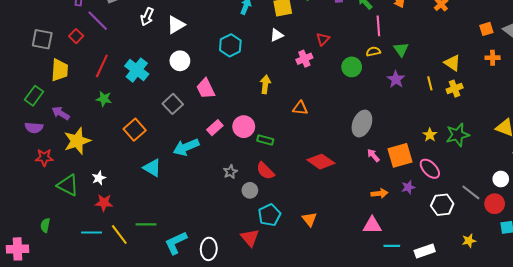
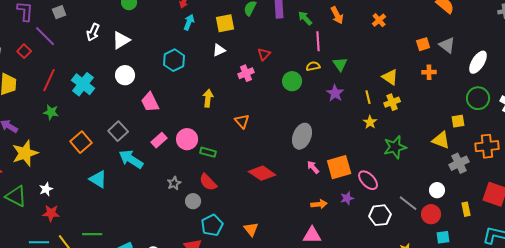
gray square: (173, 104) -> (118, 131), moved
orange triangle: (300, 108) -> (242, 121), turned 42
yellow star: (430, 135) -> (370, 122), moved
cyan arrow: (186, 147) -> (131, 159), turned 55

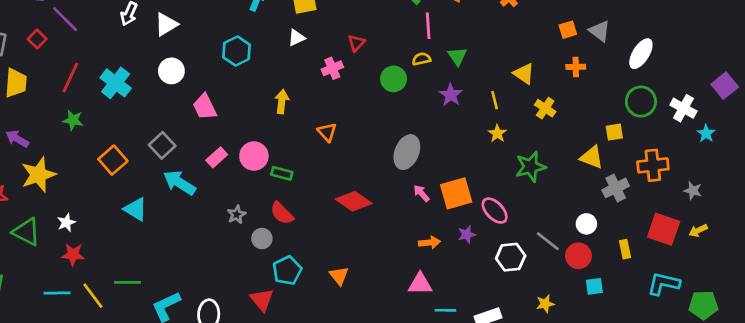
yellow cross: (392, 102) -> (545, 108), moved, turned -35

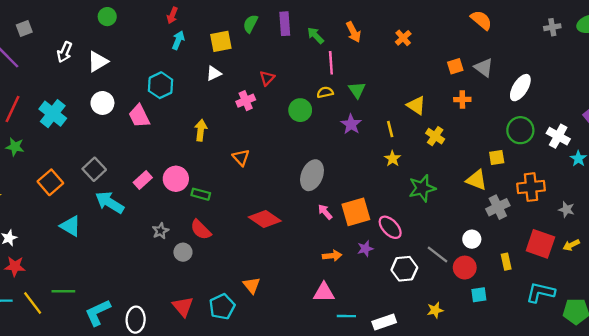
pink trapezoid: (205, 107) -> (139, 116), moved
cyan pentagon: (287, 270) -> (222, 307), moved

